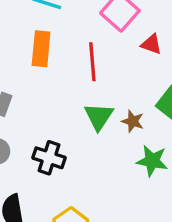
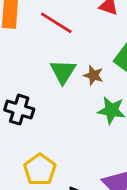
red line: (92, 62) -> (56, 23), turned -52

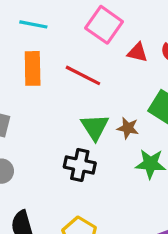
black cross: (19, 110) -> (80, 165), moved

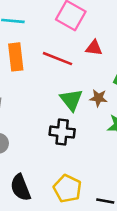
red triangle: (138, 52) -> (94, 48), moved

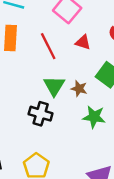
red line: (58, 59) -> (48, 46), turned 32

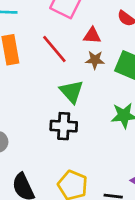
brown star: (79, 89) -> (95, 60), moved

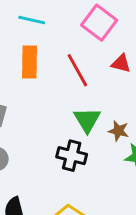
brown star: (95, 60) -> (118, 131), moved

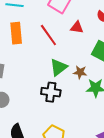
green triangle: (87, 120) -> (59, 67), turned 30

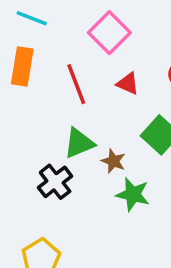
black cross: (51, 92) -> (55, 182), turned 30

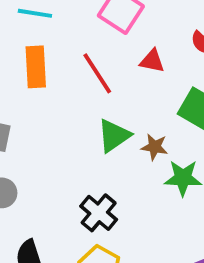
black cross: (55, 182) -> (99, 213), moved

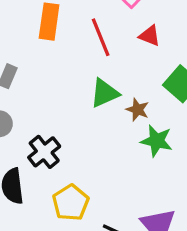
black cross: (99, 213) -> (44, 152), moved

